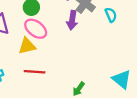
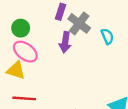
yellow triangle: (27, 46) -> (16, 70), turned 30

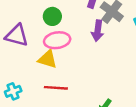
pink ellipse: (25, 52) -> (57, 40), turned -45

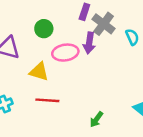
pink ellipse: (57, 40) -> (65, 53), moved

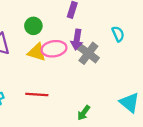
gray cross: (104, 24) -> (88, 53), moved
yellow triangle: (39, 72) -> (37, 52), moved

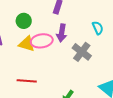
gray cross: (88, 53) -> (82, 52), moved

